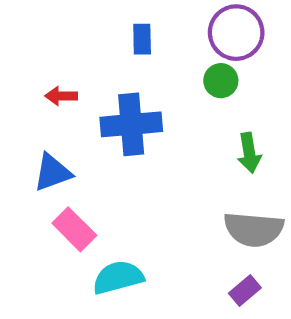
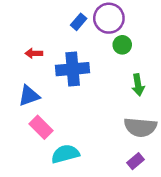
purple circle: (236, 33) -> (109, 18), moved
blue rectangle: (142, 39) -> (79, 22), turned 42

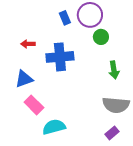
blue rectangle: (79, 22) -> (65, 18), turned -64

